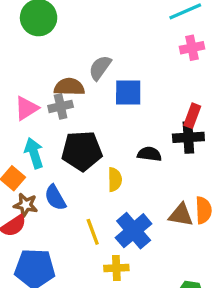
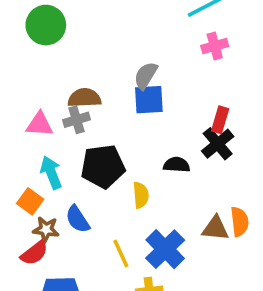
gray semicircle: (100, 68) -> (146, 76), moved
pink triangle: (26, 108) -> (40, 124), turned 40
black cross: (188, 137) -> (218, 144), turned -32

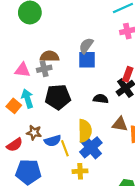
yellow semicircle: (141, 195) -> (85, 131), moved, size x1.5
orange square: (30, 201) -> (14, 106), moved
blue semicircle: (78, 219) -> (53, 141), moved, turned -77
brown triangle: (215, 228) -> (120, 124), moved
brown star: (46, 229) -> (34, 133), moved

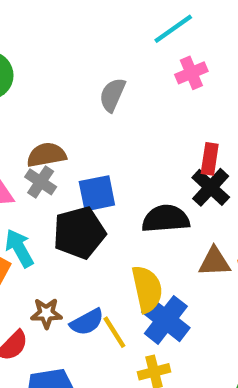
gray semicircle: (86, 46) -> (112, 95), moved
blue square: (87, 60) -> (97, 193), moved
gray cross: (44, 69) -> (41, 182), turned -32
black semicircle: (101, 99) -> (166, 219), size x1.5

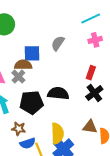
red rectangle: (210, 159) -> (91, 73), moved
blue square: (97, 193) -> (32, 53), moved
black semicircle: (166, 219) -> (58, 93), moved
brown star: (46, 313) -> (19, 129), moved

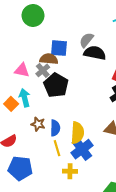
black semicircle: (58, 93) -> (95, 53), moved
black pentagon: (32, 103) -> (56, 85), moved, turned 30
blue semicircle: (28, 143) -> (55, 128), moved, turned -77

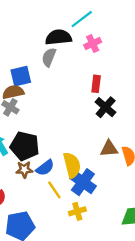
black semicircle: (95, 53) -> (58, 37), moved
black pentagon: (56, 85) -> (25, 146), moved
blue semicircle: (55, 128) -> (45, 168), turned 70

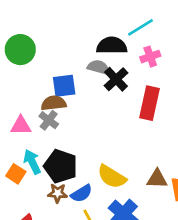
gray semicircle: (49, 57) -> (99, 67), turned 78
red rectangle: (96, 84) -> (149, 103), size x1.6
black cross: (106, 107) -> (116, 79), moved
yellow semicircle: (72, 165) -> (112, 177), moved, turned 130

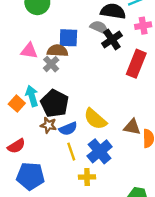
pink triangle: (21, 126) -> (29, 51), moved

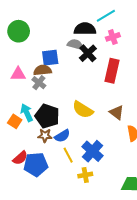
yellow semicircle: (95, 119) -> (83, 110), moved
brown triangle: (132, 127) -> (117, 112), moved, turned 35
blue pentagon: (30, 176) -> (36, 164), moved

